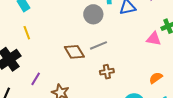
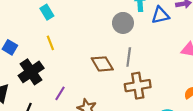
gray line: (99, 45) -> (129, 57), turned -60
brown cross: (107, 72) -> (138, 86), size x1.6

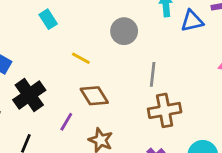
gray circle: (123, 23) -> (124, 31), moved
yellow line: (50, 43) -> (81, 58), moved, turned -40
brown diamond: (102, 64) -> (94, 96), moved

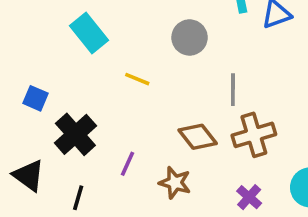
cyan rectangle: (48, 19) -> (89, 33), size x1.5
brown diamond: (94, 96) -> (198, 137), moved

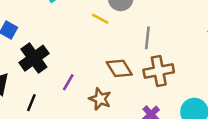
yellow line: (137, 79) -> (100, 19), moved

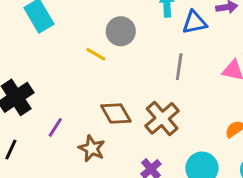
gray line: (147, 38) -> (179, 67), moved
brown cross: (159, 71) -> (162, 118), turned -32

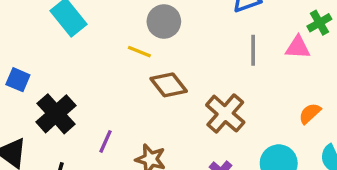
gray line: (179, 67) -> (253, 50), moved
brown diamond: (116, 113) -> (169, 85), moved

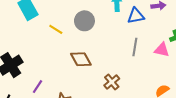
yellow line: (139, 52) -> (56, 29), moved
brown cross: (225, 114) -> (112, 82), size x0.7

